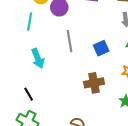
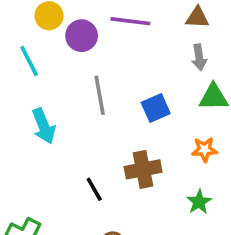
cyan line: (30, 22) -> (29, 61), turned -36
black line: (29, 94) -> (94, 189), moved

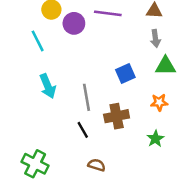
gray line: (100, 95) -> (86, 97), moved

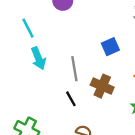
cyan line: (38, 41) -> (28, 28), moved
brown cross: (117, 116) -> (102, 86), turned 35

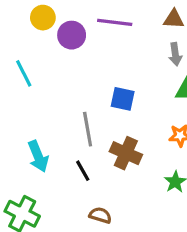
blue square: (110, 47) -> (123, 99), moved, turned 36
cyan arrow: (38, 58) -> (38, 156), moved

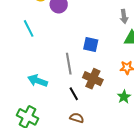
cyan arrow: (38, 156) -> (38, 81), turned 132
black line: (83, 171) -> (74, 94), moved

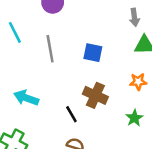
gray line: (69, 64) -> (50, 49), moved

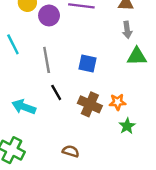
orange star: (138, 82) -> (118, 102), moved
black line: (71, 114) -> (56, 92), moved

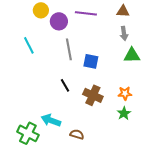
gray line: (47, 60) -> (69, 49), moved
orange star: (118, 102) -> (125, 93), moved
cyan arrow: (24, 107) -> (51, 120), moved

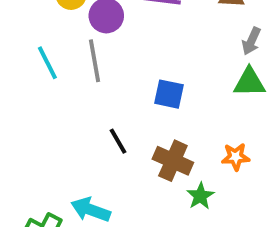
gray arrow: (124, 33) -> (251, 41), moved, turned 32
gray line: (69, 49) -> (95, 61), moved
green star: (124, 113) -> (200, 196), moved

